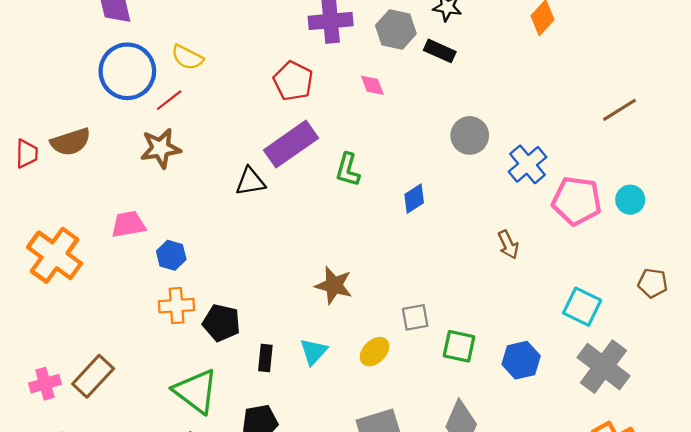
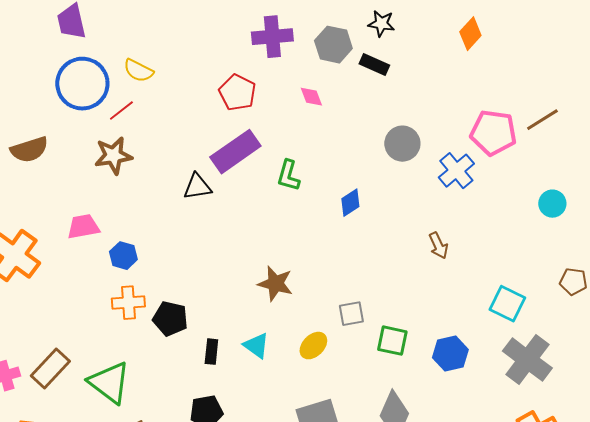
pink pentagon: (577, 201) -> (493, 133), moved
cyan triangle: (314, 352) -> (256, 346), turned -36
green triangle: (196, 391) -> (109, 383), moved

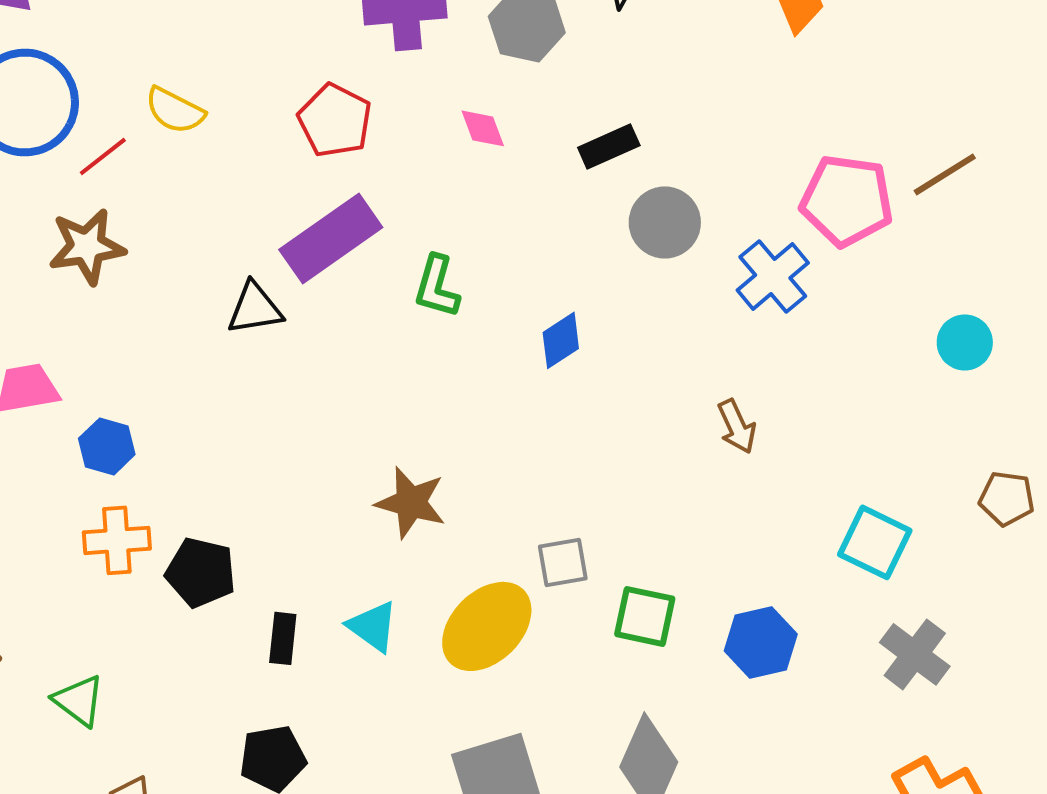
black rectangle: (374, 65) -> (609, 146), moved, turned -48
yellow semicircle: (138, 71) -> (175, 110), moved
yellow ellipse: (313, 346) -> (487, 626), size x1.6
gray cross: (527, 360) -> (915, 654), size x0.7
green triangle: (109, 383) -> (79, 700), size x0.6

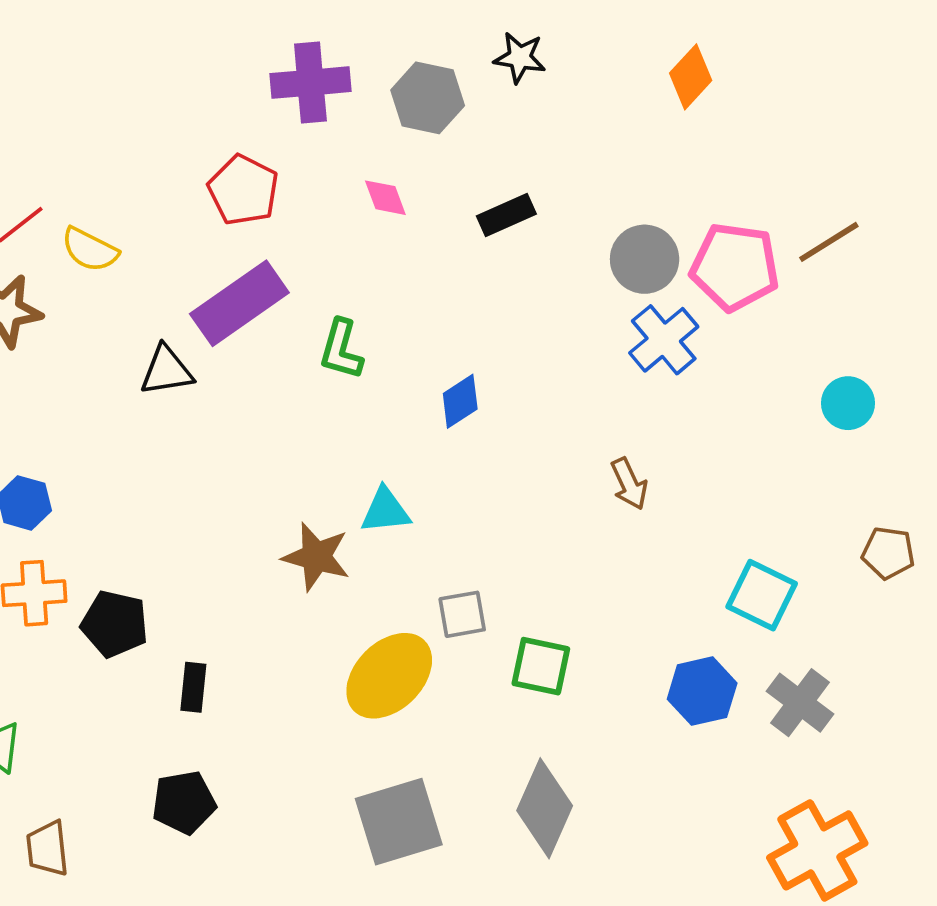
yellow semicircle: (175, 110) -> (90, 250), moved
gray circle: (665, 222) -> (645, 259), moved
cyan triangle: (373, 626) -> (385, 511), moved, turned -42
blue hexagon: (761, 642) -> (702, 691), moved

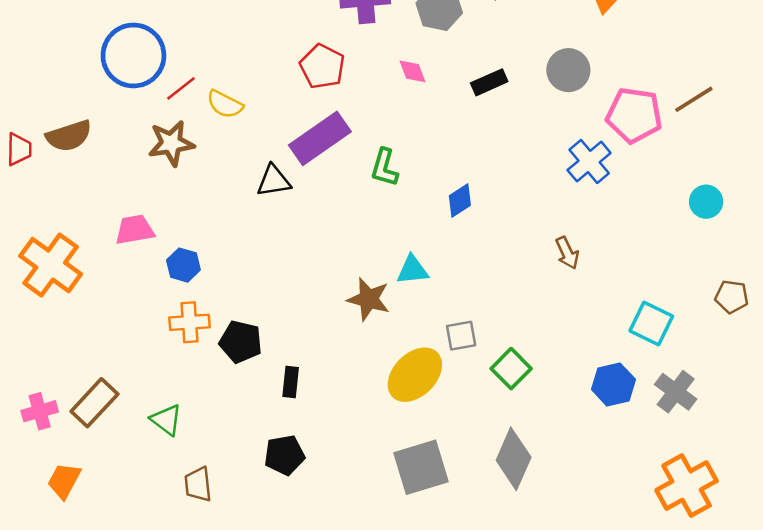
gray circle: (645, 259) -> (568, 70), moved
green square: (541, 666) -> (511, 369), turned 33

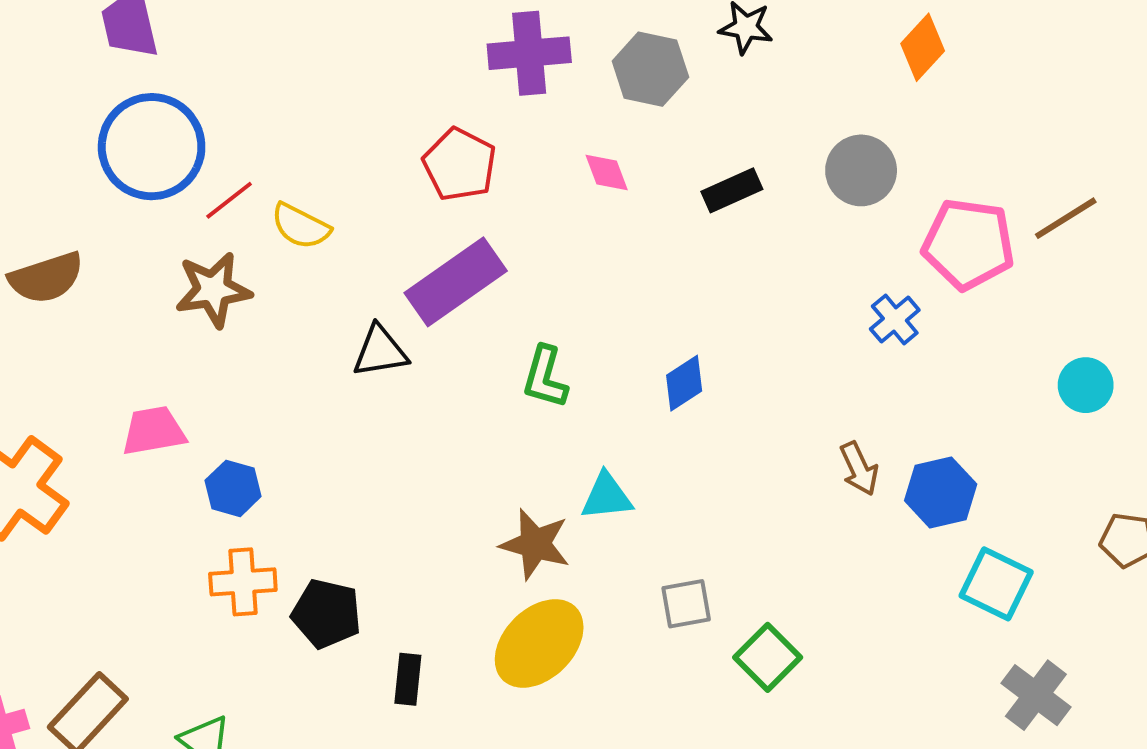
blue cross: (589, 161) -> (895, 320), size x0.7
green L-shape: (384, 168) -> (545, 377), moved
yellow ellipse: (415, 375) -> (539, 643), moved
blue hexagon: (613, 384) -> (941, 492), moved

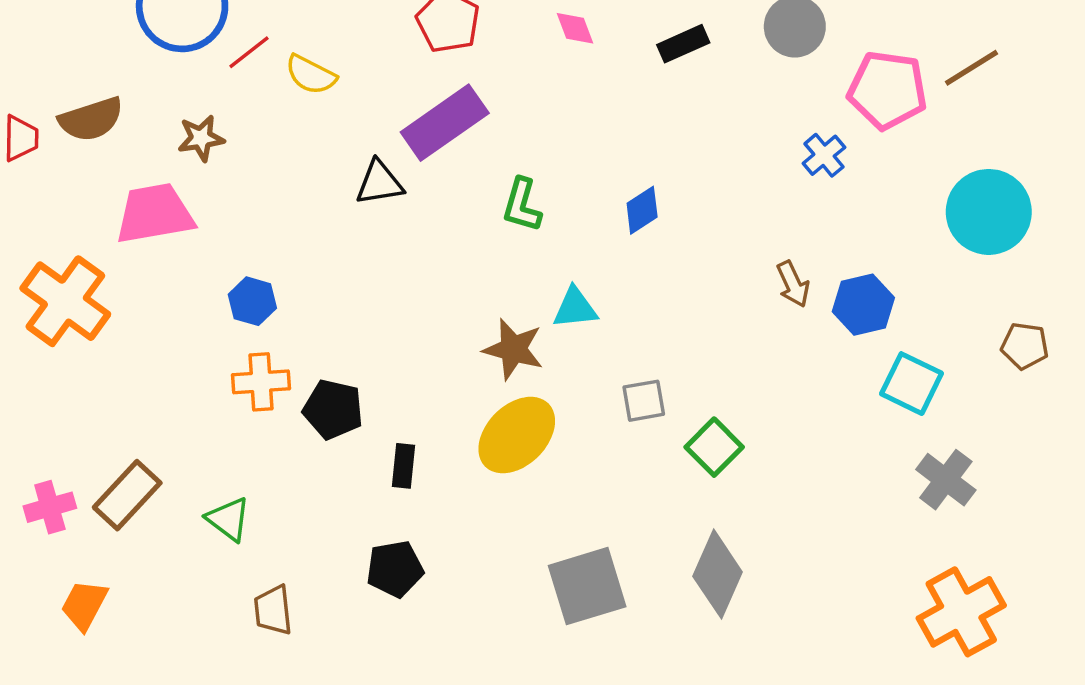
brown star: (213, 290) -> (201, 138), moved, size x0.7
cyan circle: (1086, 385) -> (989, 212), size x1.8
pink trapezoid: (154, 431) -> (155, 214), moved, size x1.4

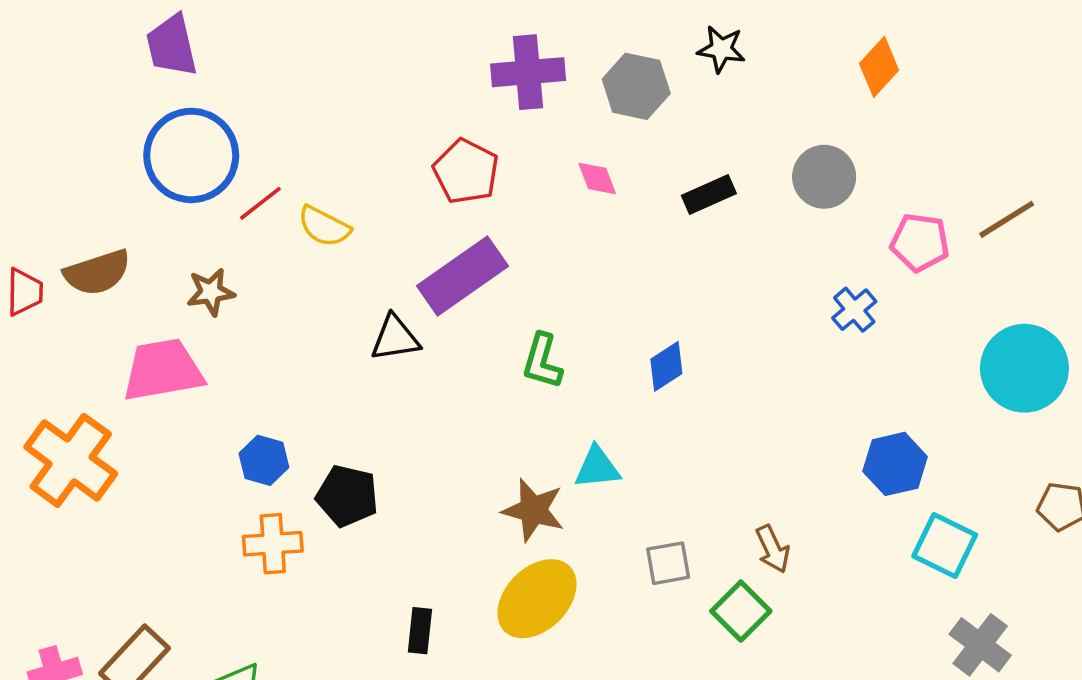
pink pentagon: (887, 90) -> (920, 242), size x0.7
brown arrow: (793, 284) -> (773, 549), moved
black pentagon: (333, 409) -> (347, 496), moved

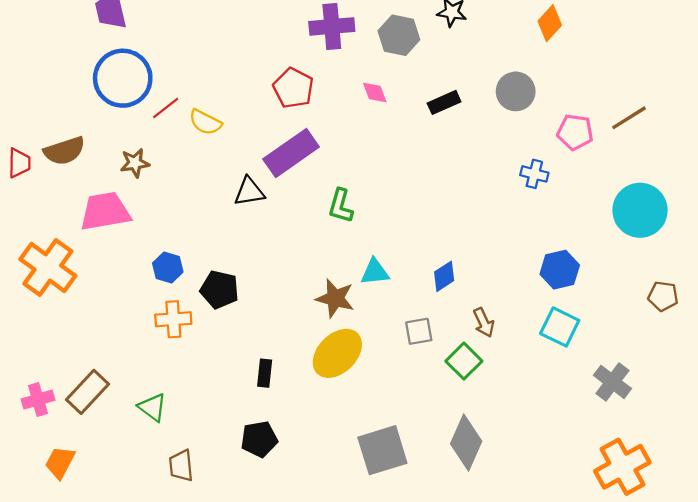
blue cross: (854, 310) -> (534, 174), turned -36
blue diamond: (666, 366) -> (444, 276), moved
cyan square: (945, 546) -> (560, 327), moved

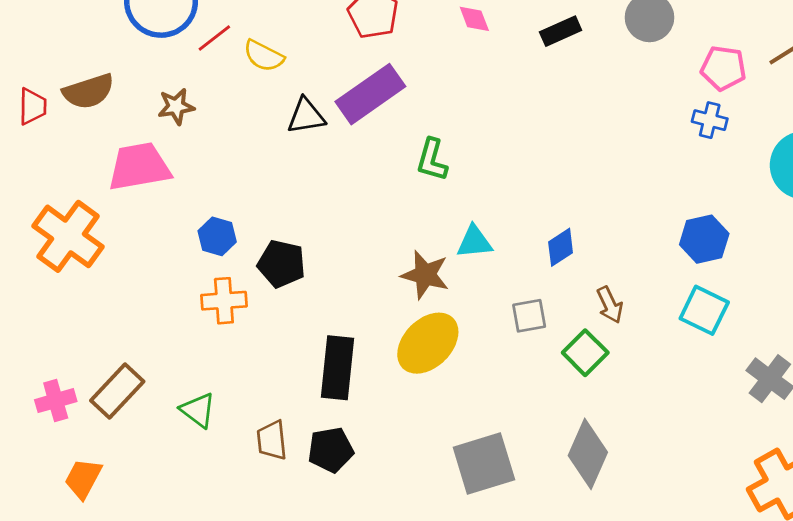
blue cross: (534, 174) -> (710, 120), moved
black triangle: (249, 192) -> (306, 116), moved
black rectangle: (265, 373) -> (338, 368), size x1.8
brown trapezoid: (181, 466) -> (272, 440), moved

